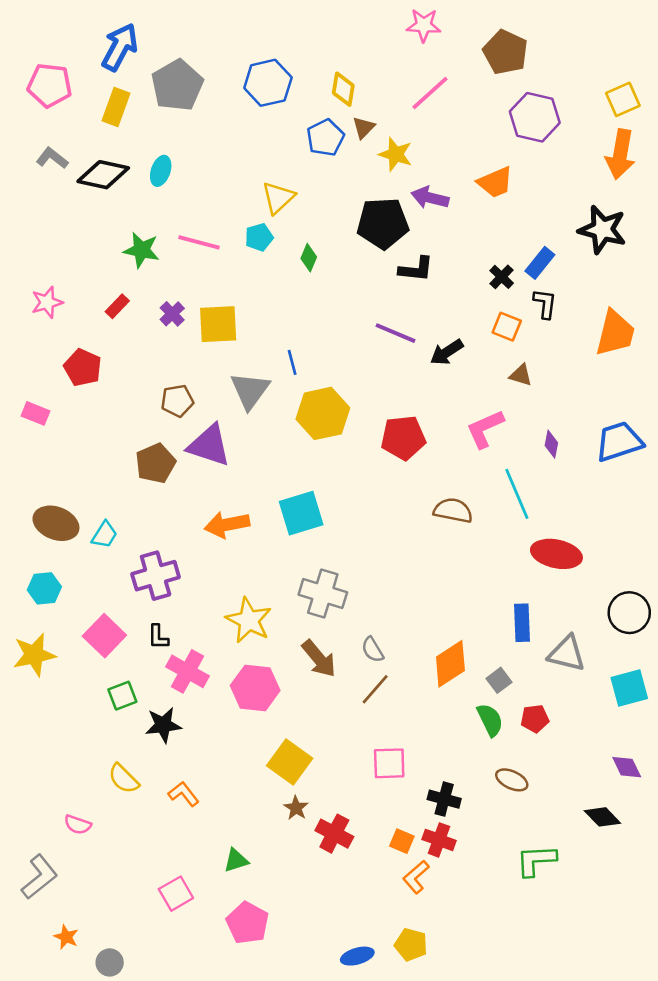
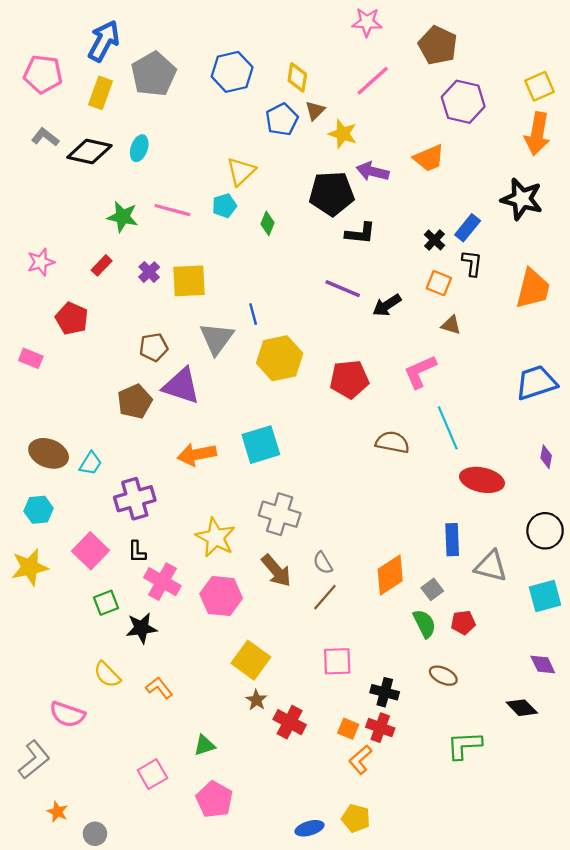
purple diamond: (551, 444) -> (546, 457), moved
pink semicircle: (78, 825) -> (67, 714), size x1.5

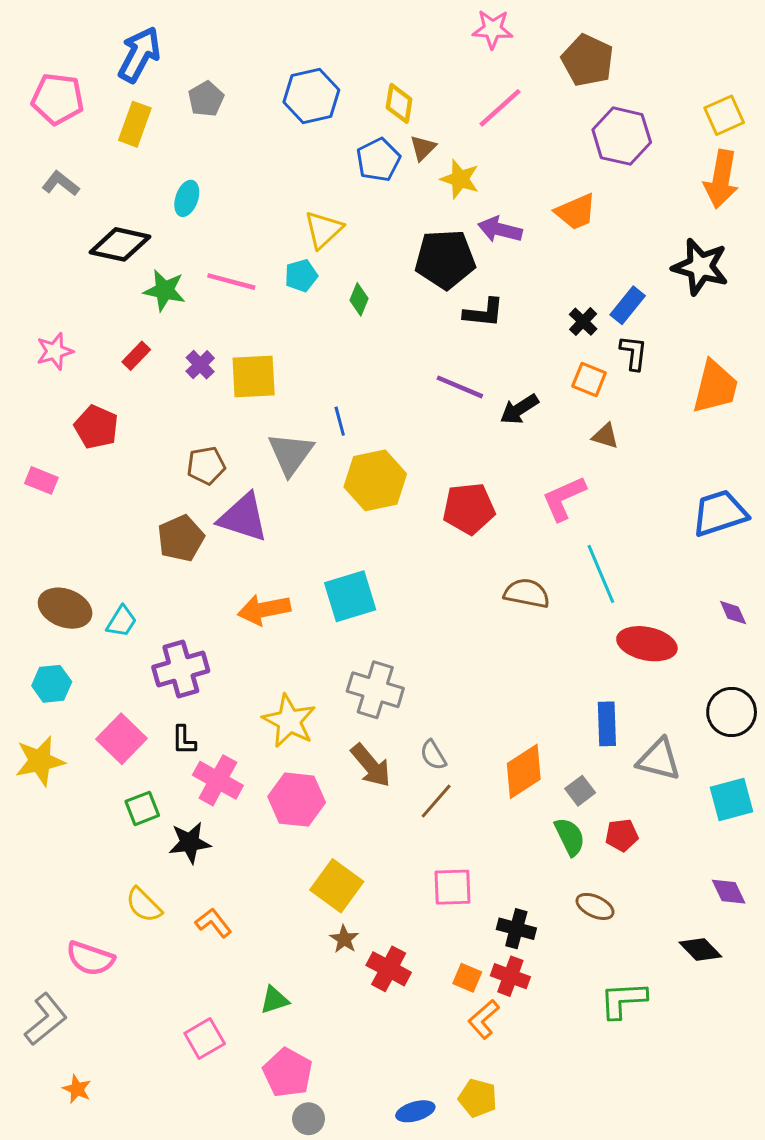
gray pentagon: (154, 74) -> (206, 99), size x0.6
black diamond: (89, 151) -> (120, 244), moved
purple diamond: (546, 457) -> (733, 613), turned -35
gray circle: (95, 834) -> (309, 1119), moved

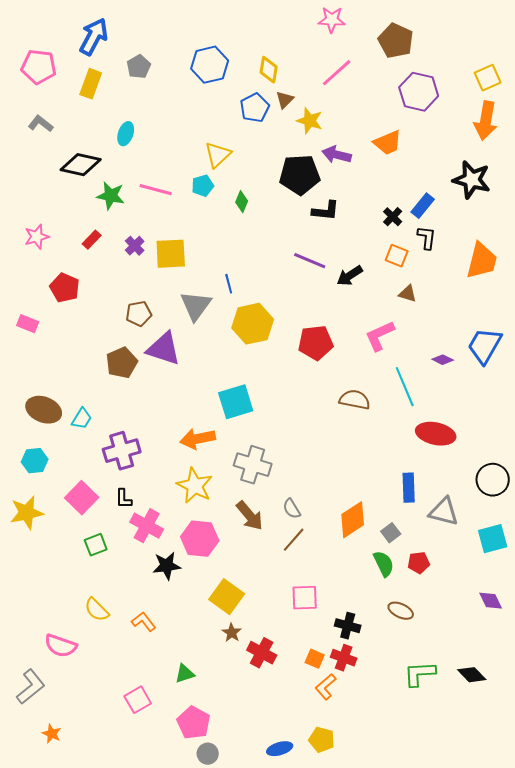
blue trapezoid: (720, 513) -> (485, 346), turned -42
orange arrow: (264, 610) -> (198, 439), moved
purple diamond: (733, 613) -> (443, 360), moved, turned -40
black star: (190, 843) -> (167, 566), moved
black diamond: (700, 950) -> (472, 675), moved

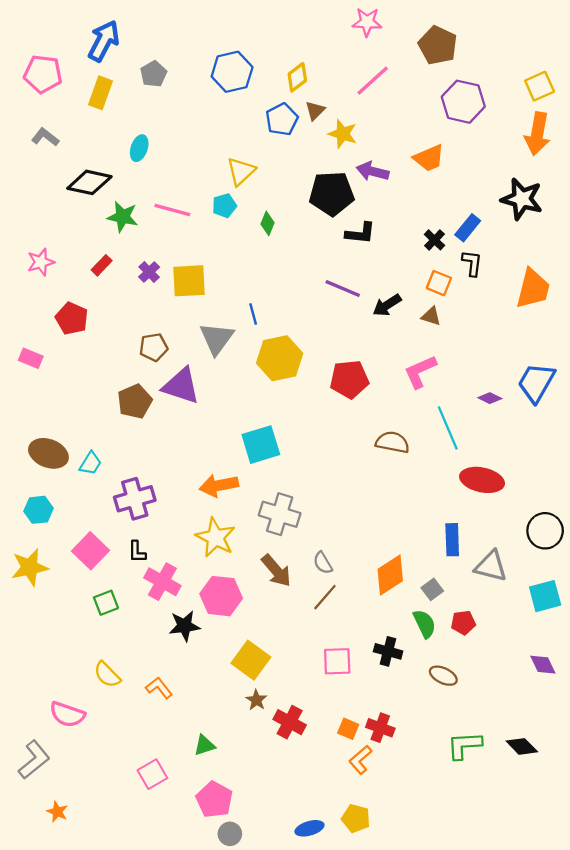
yellow diamond: (269, 70) -> (297, 77), turned 44
brown triangle: (408, 294) -> (431, 316), moved
black cross: (348, 626) -> (388, 651), moved

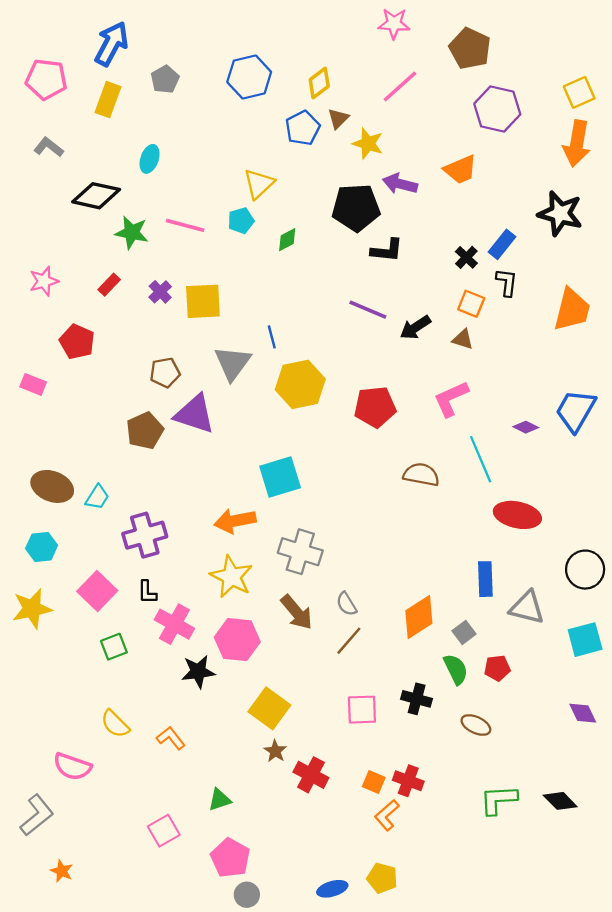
green diamond: (267, 223) -> (287, 240), turned 40

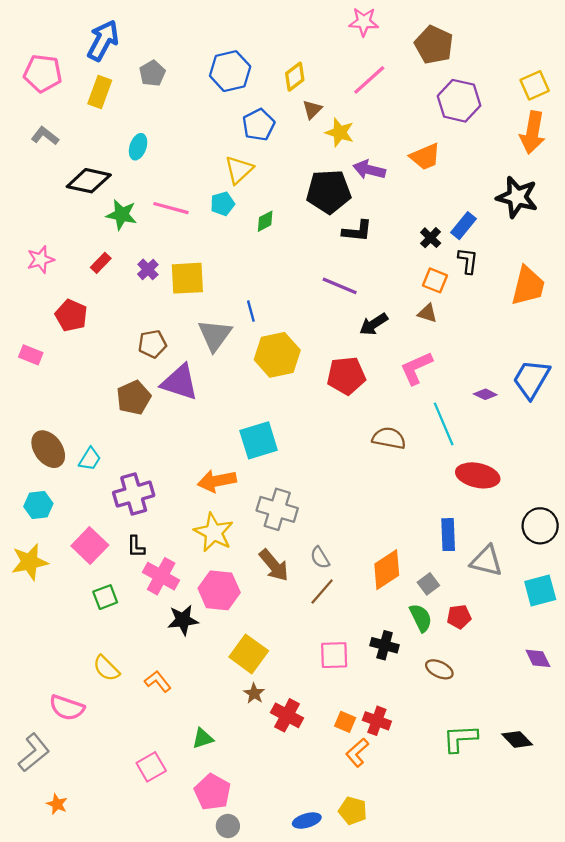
blue pentagon: (303, 128) -> (259, 125), moved
black arrow: (415, 327) -> (374, 324), moved
brown ellipse: (52, 486) -> (48, 449), turned 33

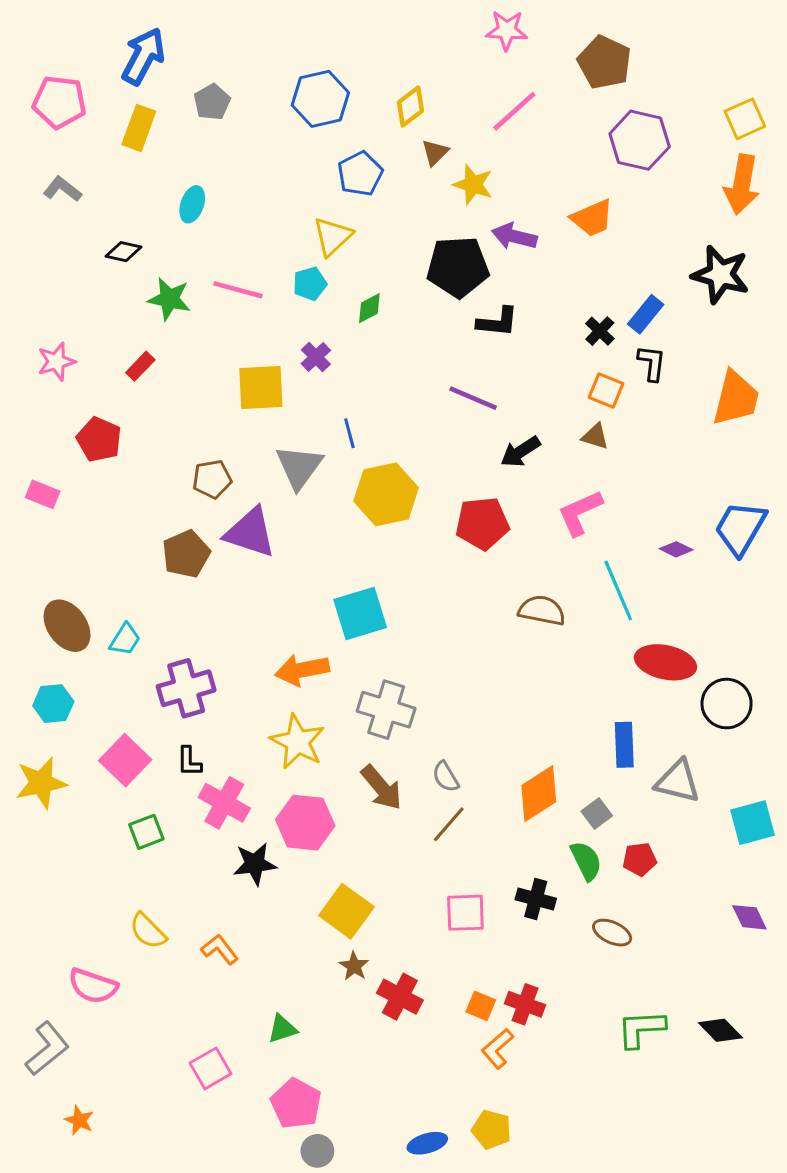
black diamond: (89, 181) -> (124, 252), size x0.6
purple cross: (148, 269) -> (316, 357), moved
black circle: (540, 526) -> (727, 704), moved

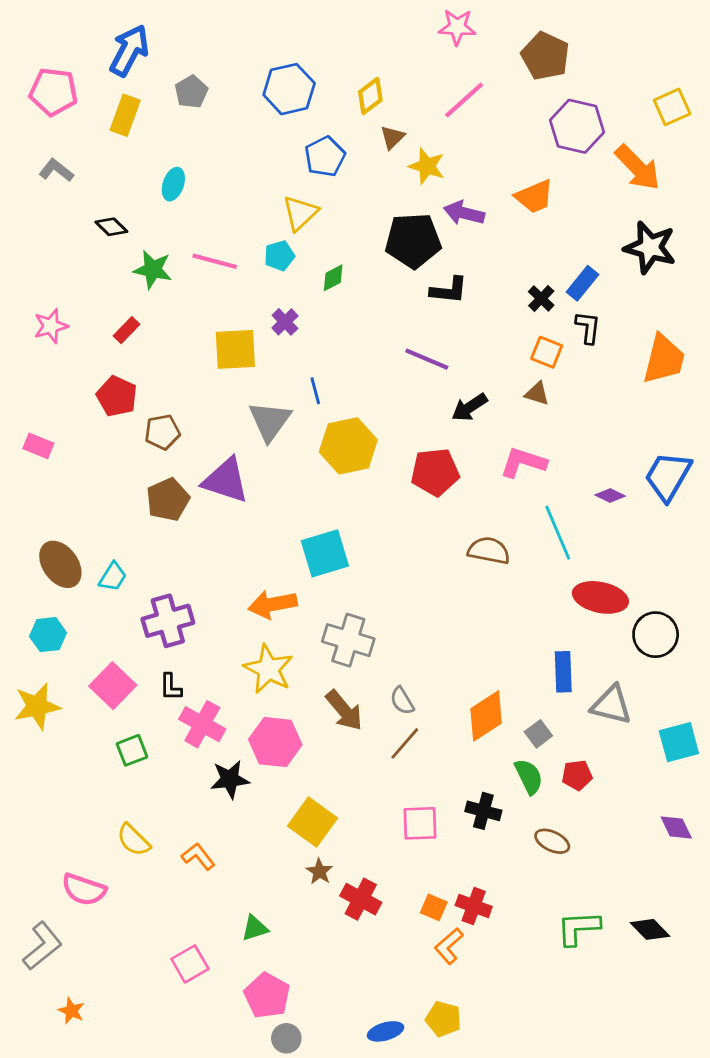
orange arrow: (742, 184) -> (638, 168), moved, turned -54
black diamond: (124, 252) -> (111, 227), turned 32
red pentagon: (99, 439) -> (117, 396), moved
brown pentagon: (212, 479) -> (162, 432), moved
pink L-shape: (580, 513) -> (523, 462), turned 42

